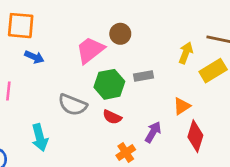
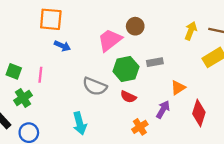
yellow arrow: (186, 53) -> (191, 31), moved
orange triangle: (182, 106) -> (178, 88), moved
cyan arrow: (40, 138) -> (80, 123), moved

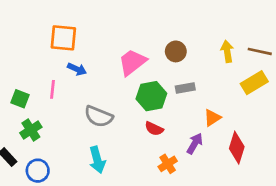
brown circle: (135, 26) -> (176, 51), moved
yellow arrow: (191, 31) -> (227, 51), turned -30
pink line: (40, 75) -> (53, 89), moved
gray semicircle: (95, 86) -> (99, 116), moved

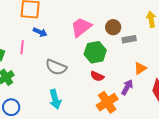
brown circle: (176, 51) -> (113, 27), moved
gray rectangle: (185, 88) -> (129, 39), moved
orange cross: (168, 164) -> (107, 102), size x1.5

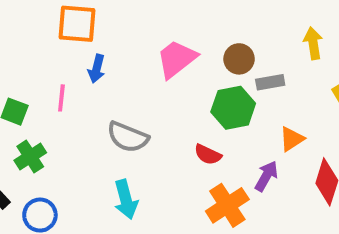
blue arrow: (40, 32) -> (97, 69), turned 80
green hexagon: (95, 52) -> (233, 108), moved

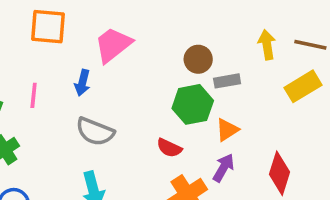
pink trapezoid: (177, 59) -> (113, 45), moved
blue arrow: (97, 69) -> (82, 83), moved
orange triangle: (292, 139) -> (227, 130), moved

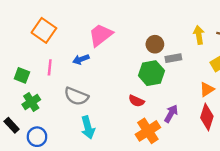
orange square: (48, 27) -> (44, 30), moved, turned 30
blue arrow: (82, 83) -> (81, 59), turned 56
orange triangle: (227, 130) -> (207, 89), moved
gray semicircle: (95, 132) -> (76, 96), moved

